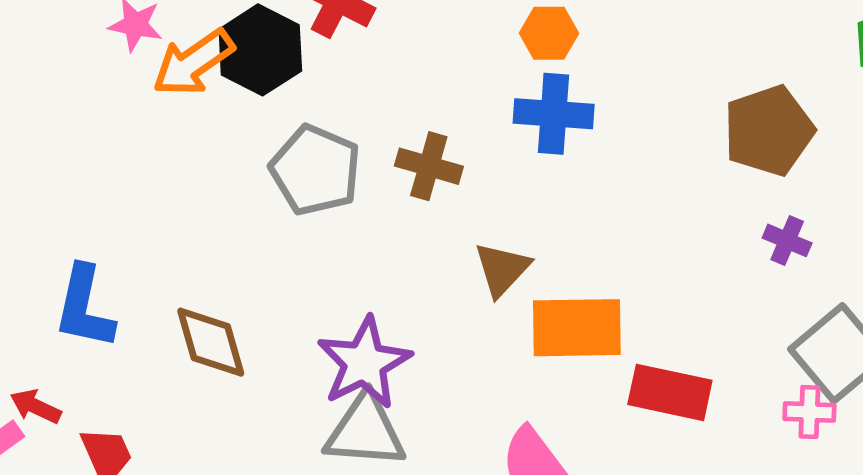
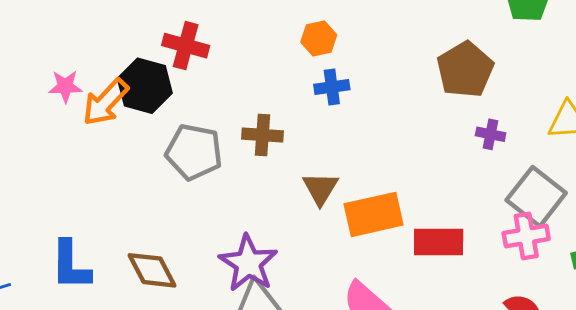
blue cross: (554, 114) -> (332, 87), size x0.7
pink cross: (809, 412) -> (526, 236), size x1.4

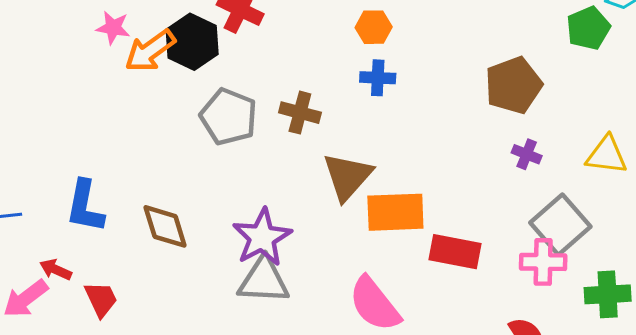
brown triangle: (320, 188) -> (347, 176), size x1.4

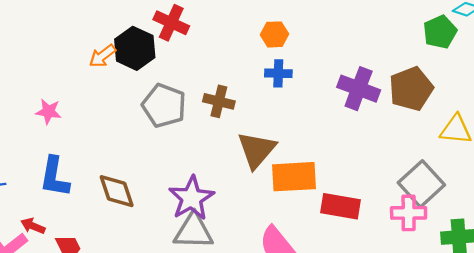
pink star: (113, 28) -> (49, 112), moved
orange arrow: (150, 51) -> (102, 56), size x0.7
brown pentagon: (513, 85) -> (411, 89), moved
purple cross: (527, 154) -> (359, 89), moved, size x1.8

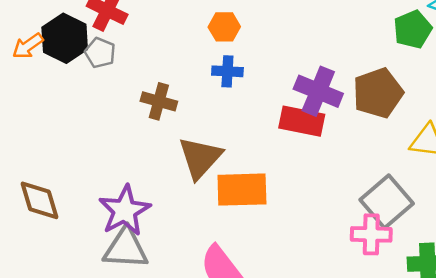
gray pentagon: (164, 106) -> (100, 53), moved, size x0.6
red rectangle: (340, 206) -> (302, 121), moved

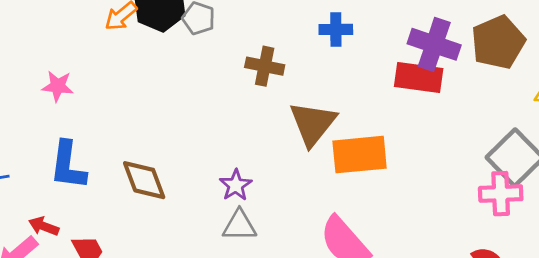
purple star: (125, 211) -> (236, 185), size x0.6
gray triangle: (126, 248) -> (239, 226), size x0.7

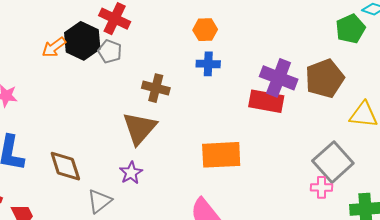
brown triangle: (313, 124) -> (140, 128), moved
pink cross: (501, 194) -> (322, 187), size x0.7
gray triangle: (239, 226) -> (99, 201), moved, turned -40

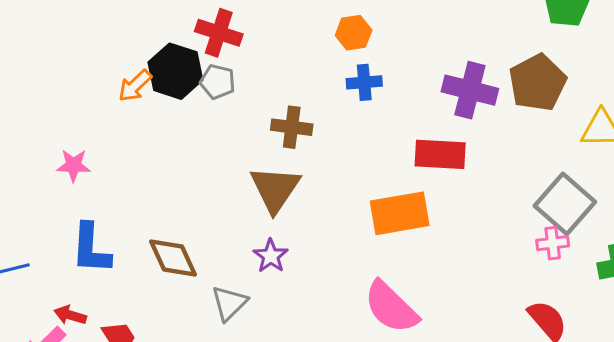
red rectangle: (266, 101) -> (440, 154), moved

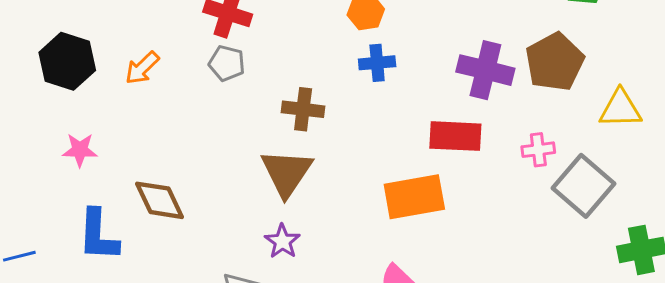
black hexagon: (175, 71) -> (67, 61), moved
pink cross: (553, 243) -> (538, 150), moved
brown diamond: (173, 258) -> (159, 200), moved

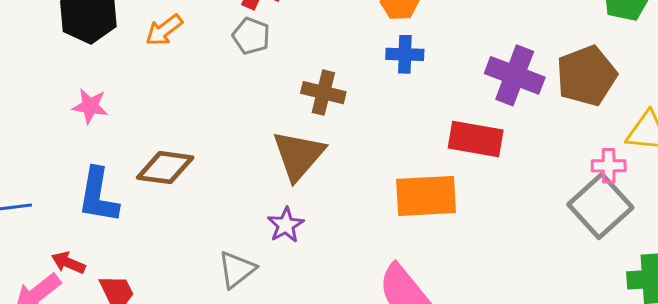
pink cross: (538, 150) -> (609, 166), moved
brown diamond: (159, 200) -> (165, 168), turned -64

